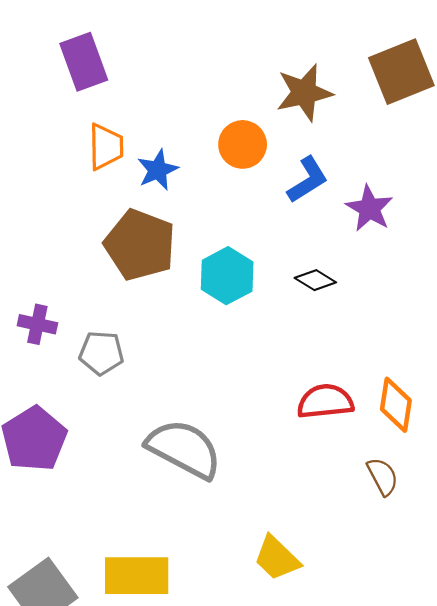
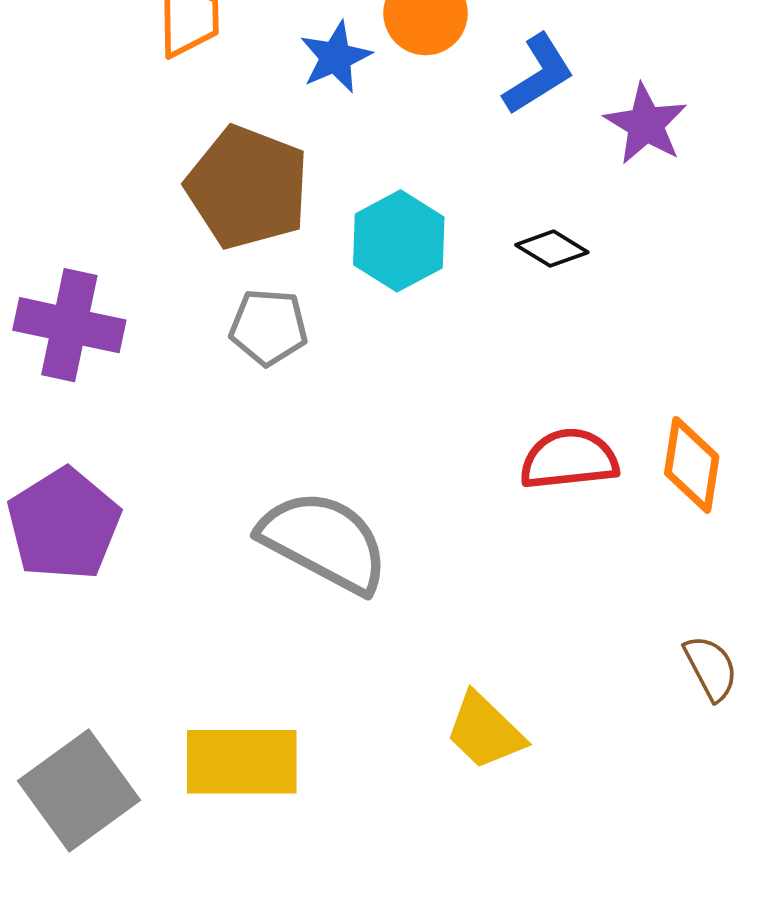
blue star: (158, 170) -> (336, 57), moved
purple cross: (37, 324) -> (69, 325), size x1.6
gray pentagon: (101, 353) -> (269, 327), moved
brown semicircle: (383, 476) -> (711, 668), moved

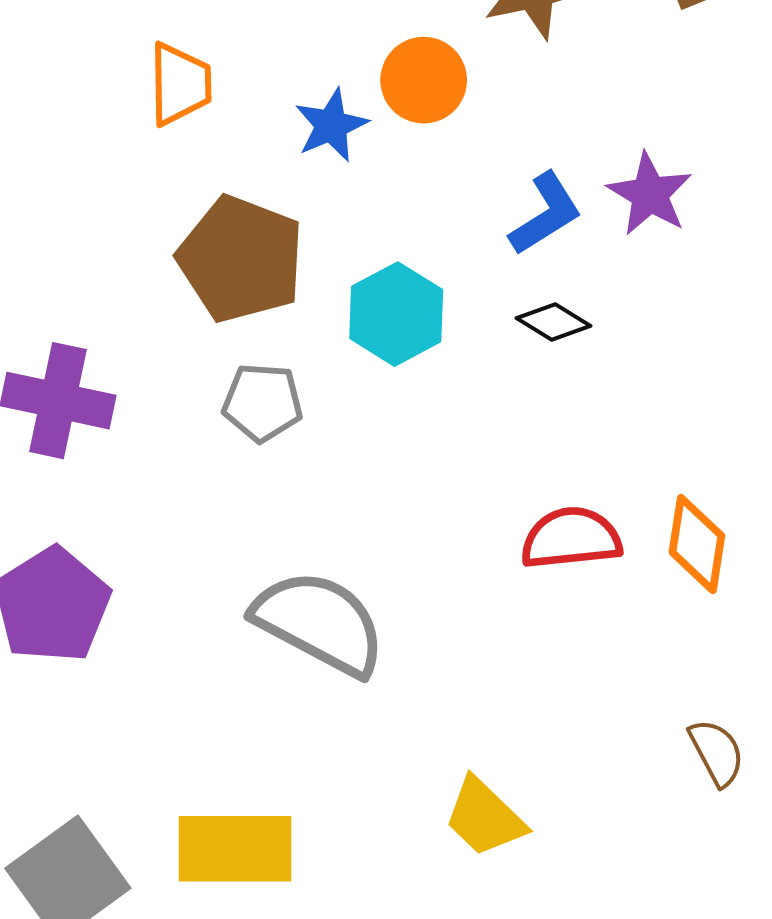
blue L-shape: (538, 74) -> (546, 214), moved

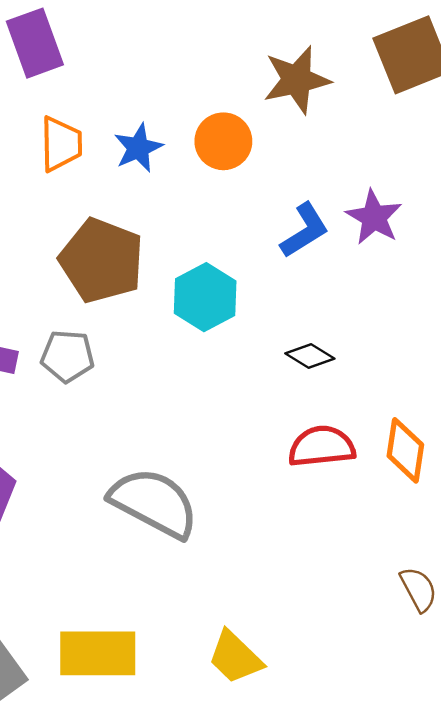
blue star: (331, 125) -> (138, 148), moved
black diamond: (553, 322) -> (310, 356), moved
gray pentagon: (262, 403) -> (68, 356), moved
yellow trapezoid: (485, 817) -> (235, 657), moved

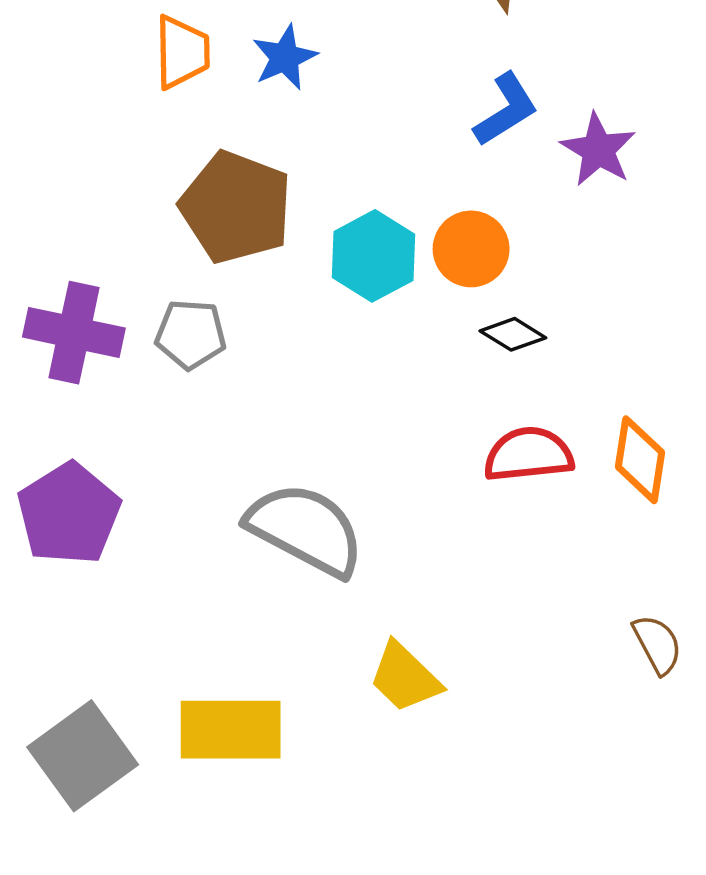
orange circle: (223, 141) -> (471, 249), moved
blue L-shape: (305, 230) -> (506, 110), moved
yellow trapezoid: (235, 657) -> (405, 677), moved

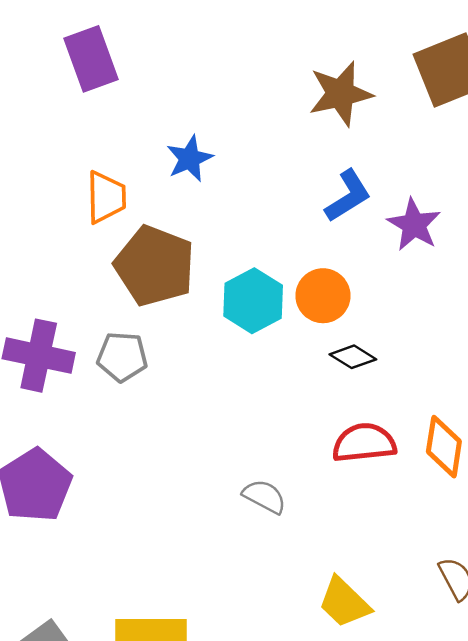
orange trapezoid: (182, 52) -> (106, 197), moved
gray semicircle: (306, 529) -> (264, 496), moved, size x0.5
yellow trapezoid: (405, 677) -> (344, 602), moved

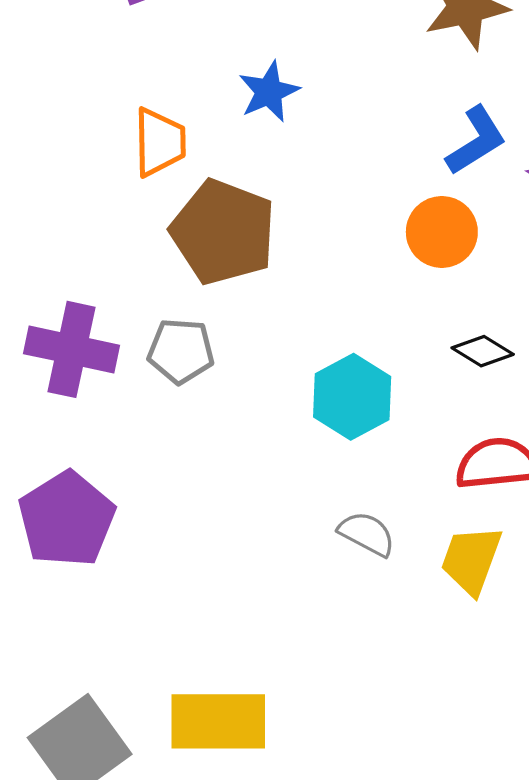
orange circle: (323, 296) -> (442, 232), moved
cyan hexagon: (253, 301) -> (352, 397), moved
yellow trapezoid: (344, 602) -> (471, 560), moved, turned 66

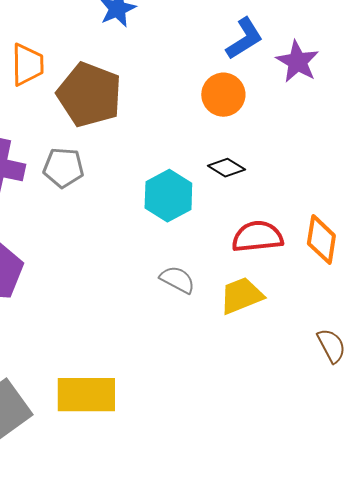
orange trapezoid: (160, 142) -> (27, 65), moved
black diamond: (483, 351) -> (226, 168), moved
yellow trapezoid: (471, 560) -> (241, 296), turned 48

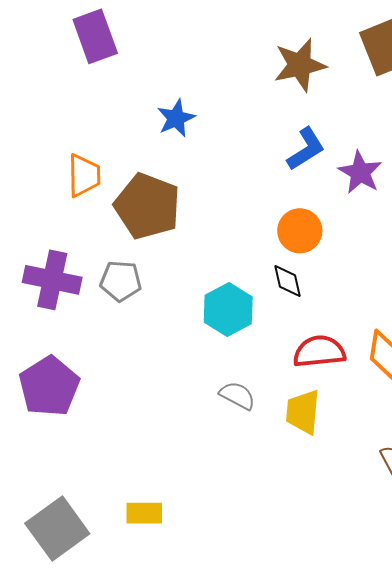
orange circle: (223, 95) -> (300, 231), moved
black diamond: (226, 168) -> (288, 281), turned 45
yellow trapezoid: (241, 296) -> (303, 412), turned -63
yellow rectangle: (86, 395) -> (144, 513), size x0.6

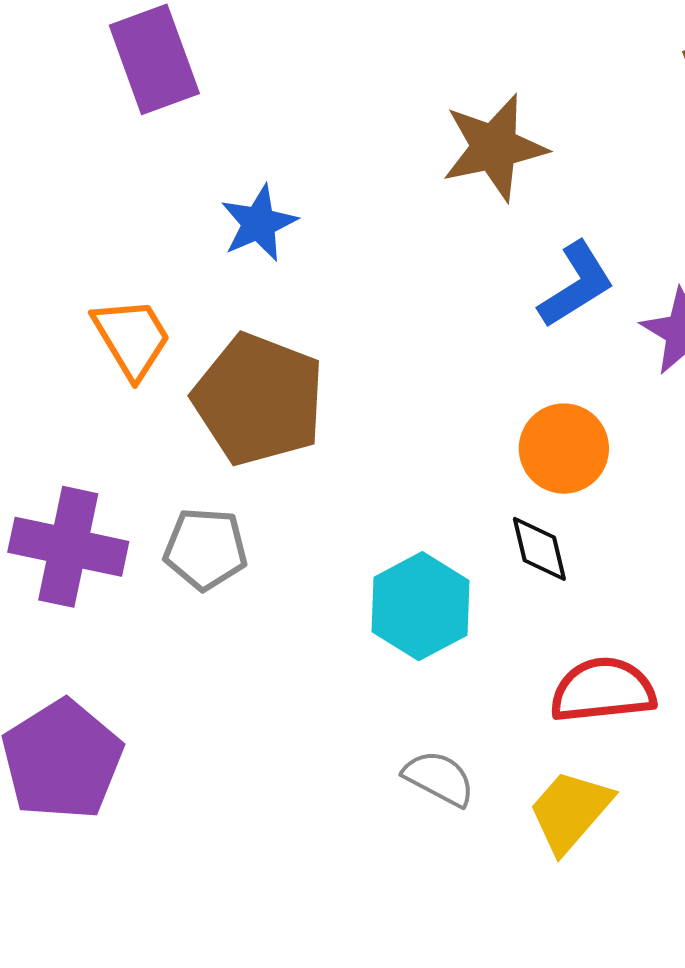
brown star: (300, 65) -> (494, 147), moved
blue star: (176, 118) -> (259, 223), moved
orange trapezoid: (84, 176) -> (132, 338), turned -30
yellow trapezoid: (303, 412) -> (570, 811), turned 36

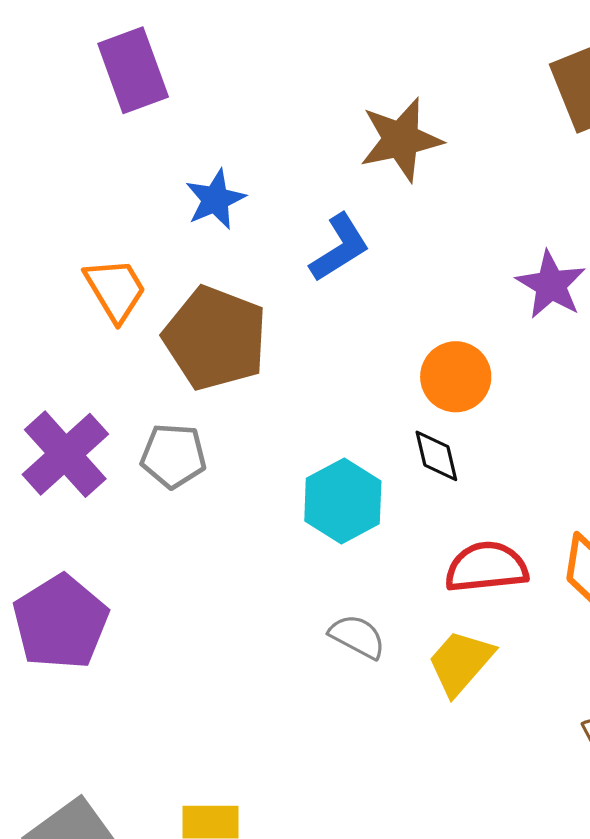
blue L-shape: (576, 285) -> (340, 248), moved
purple cross: (68, 547) -> (65, 454), turned 36

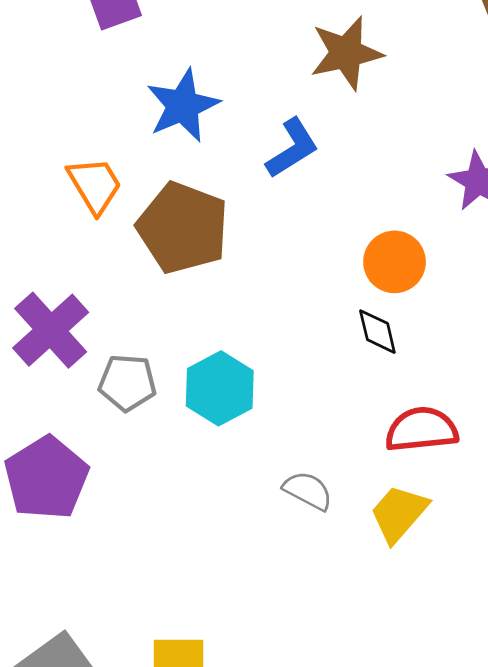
blue star: (215, 199) -> (183, 106), size x1.4
gray pentagon: (173, 456) -> (127, 383), moved
cyan hexagon: (343, 501) -> (220, 388), moved

